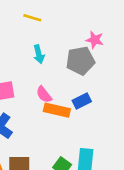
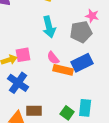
cyan arrow: (39, 54) -> (49, 27), size x1.5
blue rectangle: (82, 101) -> (82, 63), size x1.5

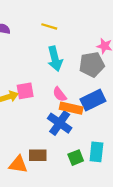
blue cross: (18, 83) -> (60, 123), moved
green square: (67, 113) -> (76, 158), turned 32

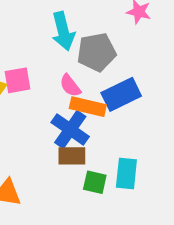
gray pentagon: (92, 64) -> (97, 52), moved
brown rectangle: (38, 155) -> (72, 156), moved
green square: (76, 158) -> (95, 182), turned 35

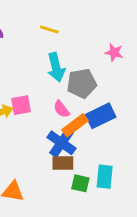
orange rectangle: (88, 107) -> (75, 125), turned -50

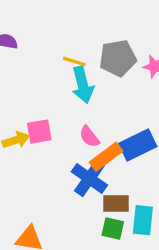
yellow line: (49, 30) -> (74, 61), moved
gray pentagon: (82, 83) -> (118, 58), moved
brown rectangle: (63, 163) -> (116, 203), moved

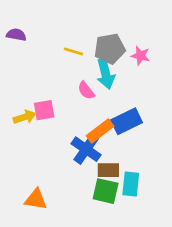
cyan arrow: (83, 85) -> (106, 74), moved
pink semicircle: (89, 137) -> (86, 91), moved
green square: (113, 228) -> (106, 191), size x1.4

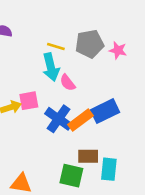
cyan arrow: (106, 74) -> (51, 67), moved
blue cross: (86, 149) -> (59, 119), moved
green square: (106, 191) -> (71, 176), moved

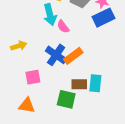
pink square: (29, 101) -> (33, 77), moved
blue rectangle: (105, 111) -> (103, 18), moved
cyan rectangle: (109, 169) -> (95, 83), moved

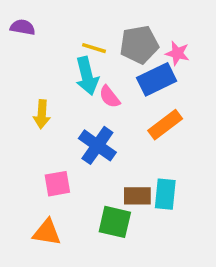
blue rectangle: (103, 18) -> (157, 79), moved
yellow arrow: (19, 46) -> (42, 114), moved, turned 112
orange rectangle: (73, 56) -> (165, 125), moved

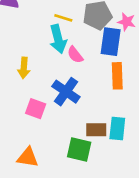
blue rectangle: (157, 79) -> (111, 42), turned -56
orange rectangle: (165, 125) -> (117, 76), turned -55
pink square: (57, 184) -> (36, 109), moved, turned 30

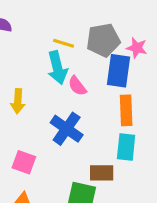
pink square: (36, 109) -> (24, 162), moved
cyan rectangle: (117, 128) -> (126, 147), moved

